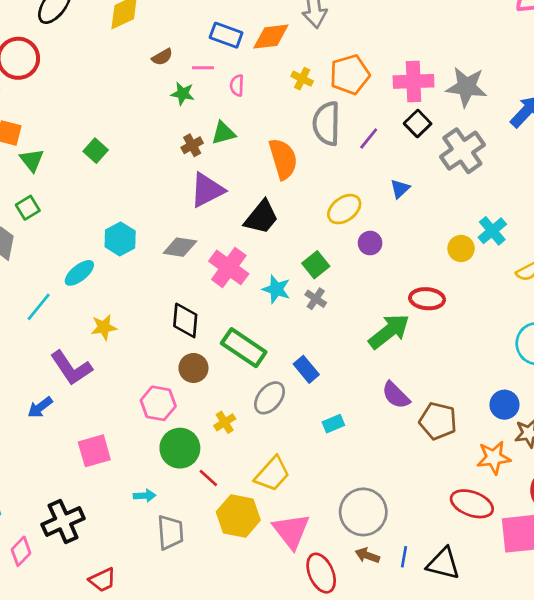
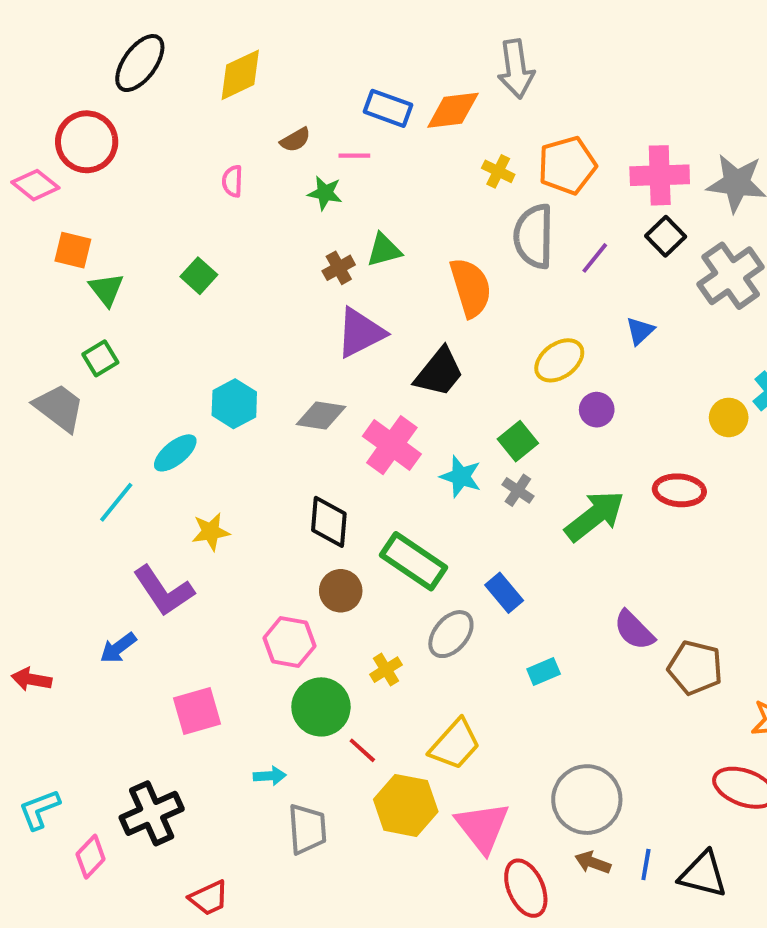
pink semicircle: (237, 85) -> (232, 181), moved
green arrow: (389, 331) -> (595, 516), moved

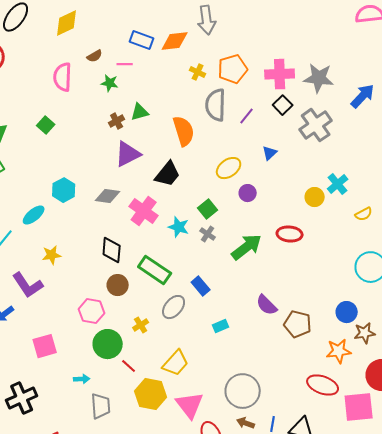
pink semicircle: (232, 181) -> (63, 77), size x1.8

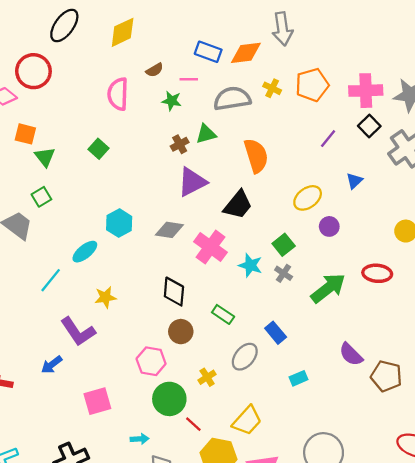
gray semicircle: (216, 105) -> (232, 99), moved, turned 80
green rectangle: (155, 270) -> (223, 314), size x0.6

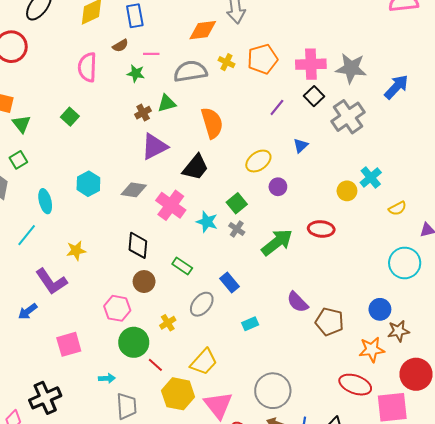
blue rectangle: (208, 52) -> (135, 16), moved, turned 60
cyan ellipse: (85, 252) -> (45, 201), moved, turned -65

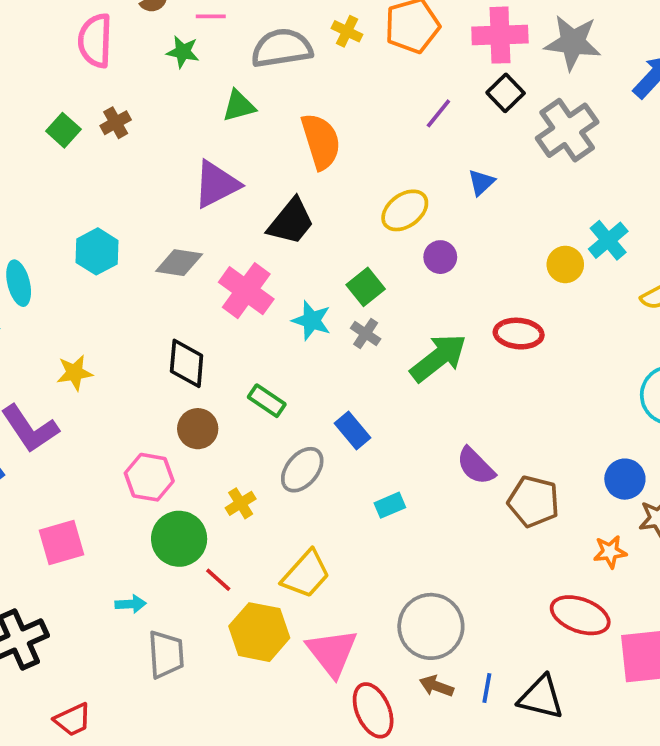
brown cross: (143, 113) -> (116, 123), moved
orange star: (372, 350) -> (610, 552), size x0.7

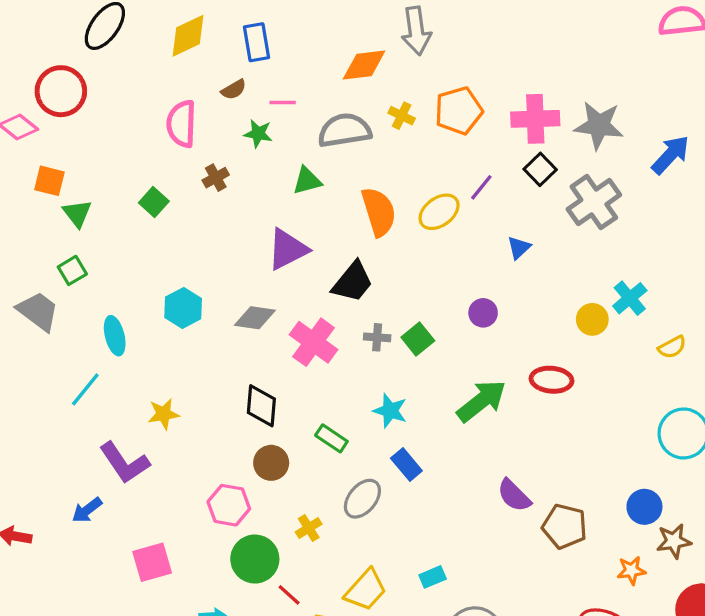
brown cross: (116, 123) -> (216, 178), moved
yellow ellipse: (405, 210) -> (439, 212), moved
cyan star: (312, 320) -> (390, 411), moved
gray cross: (366, 334) -> (377, 337), moved, turned -30
cyan rectangle: (390, 505) -> (433, 577), moved

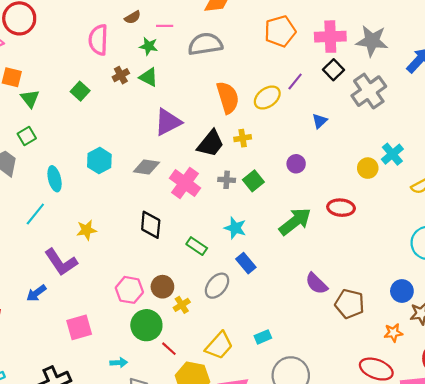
yellow cross: (402, 116) -> (243, 138), moved, turned -35
green triangle: (307, 181) -> (149, 77), moved, turned 42
brown circle: (271, 463) -> (162, 287), moved

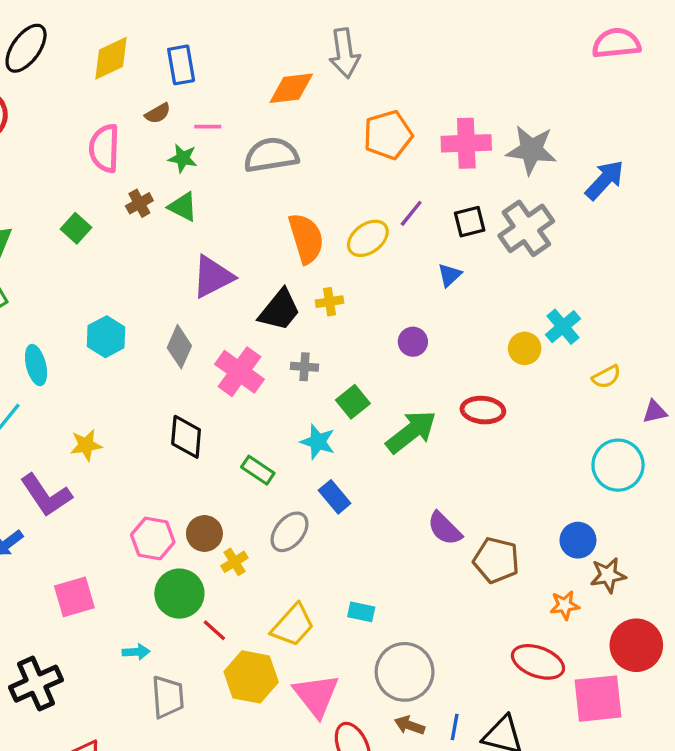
black square: (334, 70) -> (470, 222), moved, turned 30
gray diamond: (146, 167) -> (179, 347), turned -75
green square: (253, 181) -> (353, 402), moved
cyan rectangle: (263, 337) -> (361, 612), turned 35

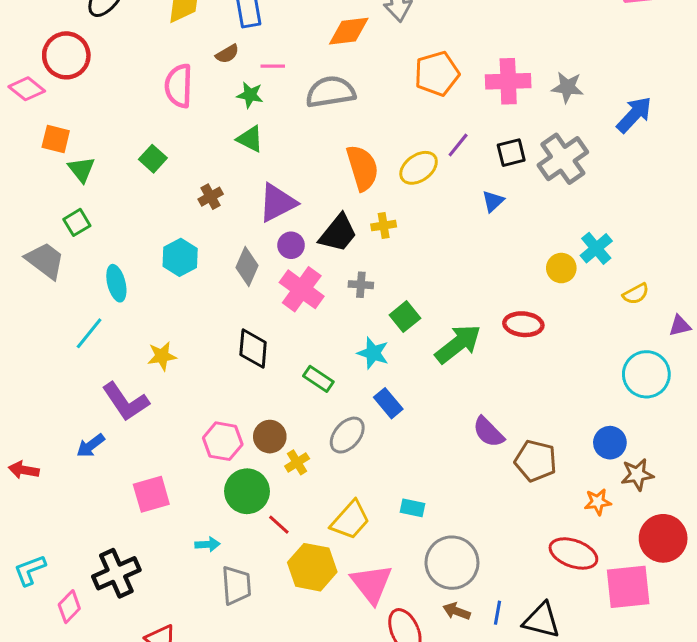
gray star: (531, 150) -> (567, 87), size x0.7
brown cross: (139, 203) -> (211, 197), moved
purple circle: (413, 342) -> (291, 245), moved

